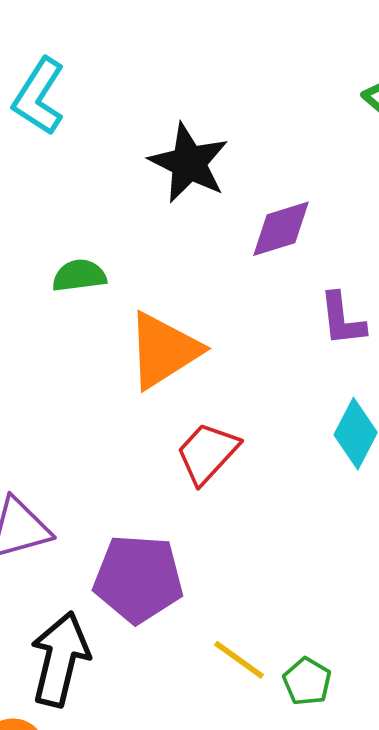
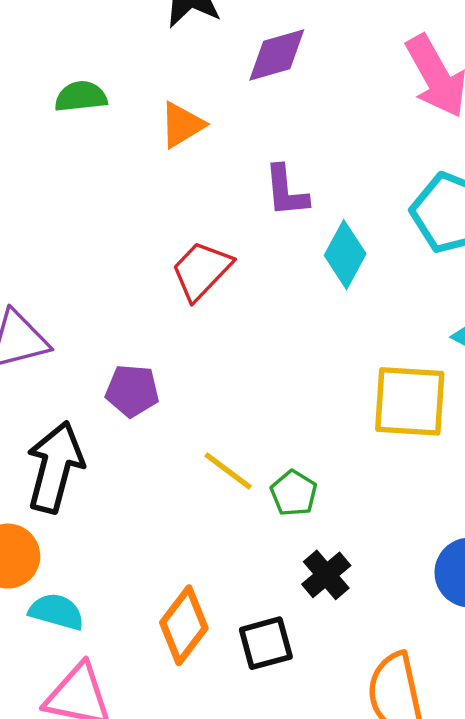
purple L-shape: (342, 319) -> (286, 191), moved
orange triangle: (164, 350) -> (182, 125), moved, size x0.6
purple pentagon: (138, 579) -> (132, 391), size x0.6

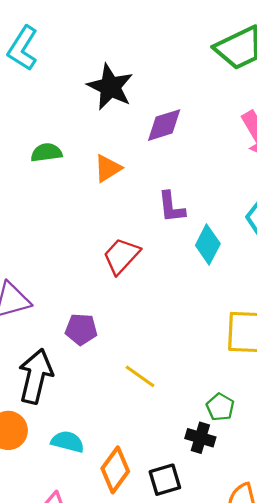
green pentagon: (294, 493) -> (220, 407), moved
black cross: (326, 575) -> (200, 438), turned -32
cyan semicircle: (57, 612) -> (68, 442), moved

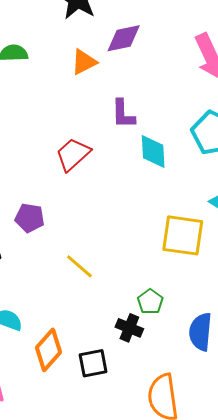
orange triangle: (108, 168) -> (84, 62), moved
cyan diamond: (208, 244) -> (153, 151), turned -36

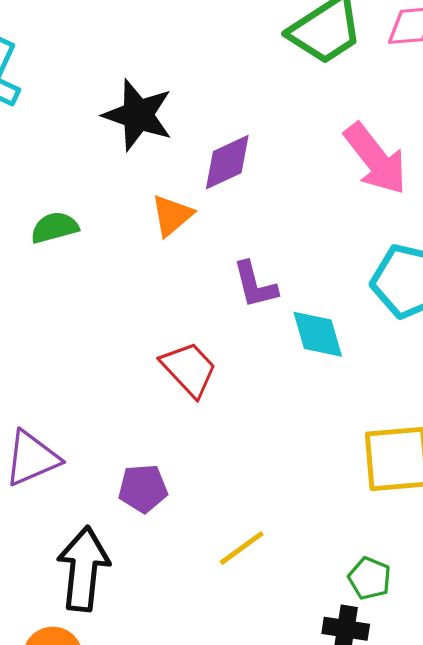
red trapezoid: (73, 154) -> (189, 369), turned 102
yellow line: (79, 266) -> (242, 548), turned -64

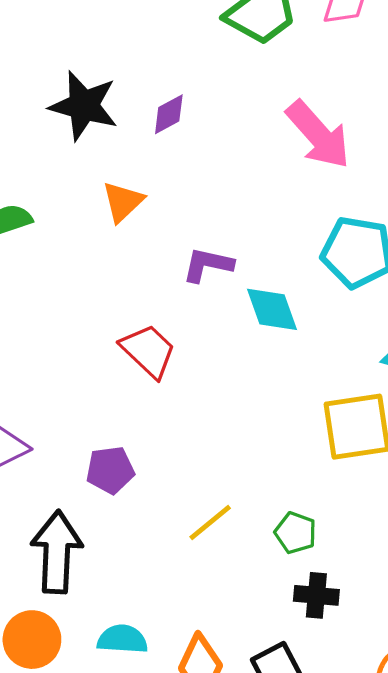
purple diamond: (227, 162) -> (169, 114), moved, size x0.7
purple L-shape: (255, 285) -> (208, 265), turned 120
green pentagon: (370, 578) -> (296, 533), moved

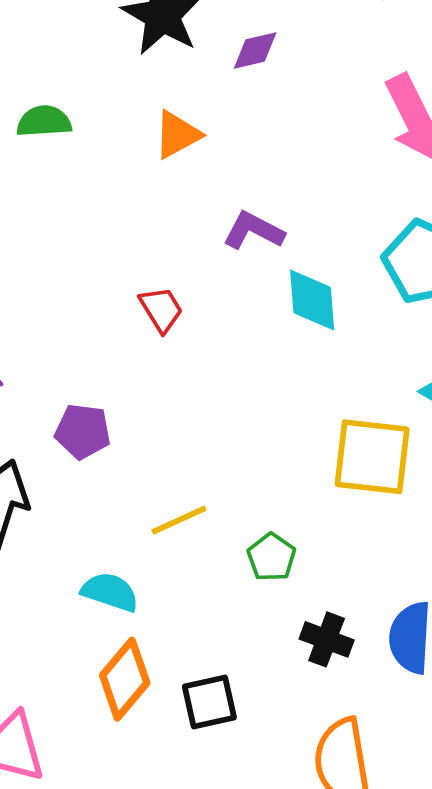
red trapezoid: (148, 351) -> (161, 309), size x0.7
black cross: (316, 595) -> (327, 639), moved
cyan semicircle: (122, 639) -> (110, 592), moved

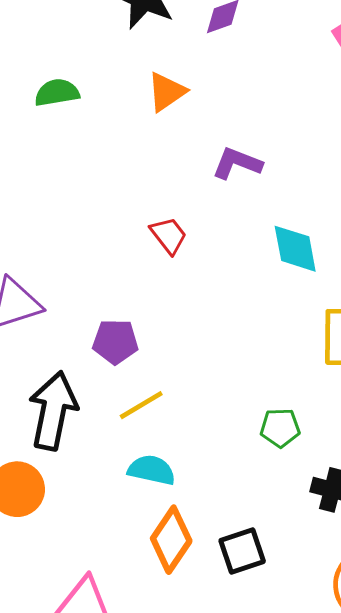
cyan diamond: (312, 300) -> (295, 249), moved
yellow line: (179, 520) -> (141, 405), moved
green pentagon: (271, 557) -> (280, 428), turned -30

